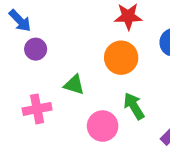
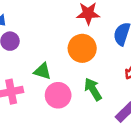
pink circle: (103, 126) -> (58, 95), moved

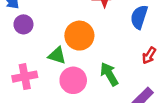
orange circle: (82, 48) -> (79, 36), moved

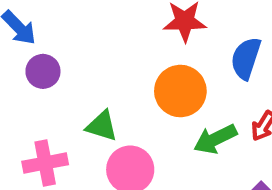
orange circle: (79, 36) -> (180, 91), moved
green arrow: (109, 74) -> (215, 139), moved, turned -85

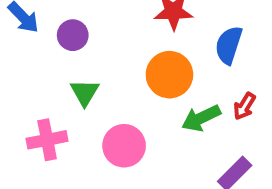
purple circle: (43, 71) -> (73, 35), moved
green triangle: (102, 126) -> (85, 92), moved, turned 44

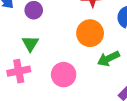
green triangle: (85, 92) -> (30, 44), moved

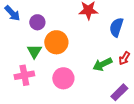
orange circle: (90, 33) -> (56, 42), moved

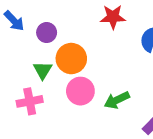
green arrow: (102, 64) -> (117, 100), moved
pink circle: (63, 78) -> (80, 91), moved

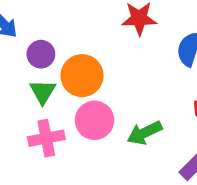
purple circle: (47, 33) -> (41, 54), moved
pink cross: (30, 101) -> (46, 138), moved

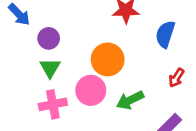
orange circle: (82, 76) -> (108, 59), moved

